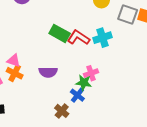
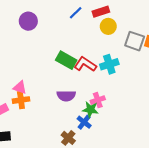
purple semicircle: (48, 72) -> (66, 96), moved
orange cross: (15, 73) -> (21, 100), turned -35

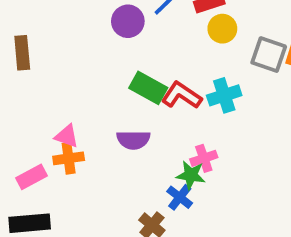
purple circle: (28, 21) -> (128, 21), moved
purple semicircle: (66, 96) -> (133, 140), moved

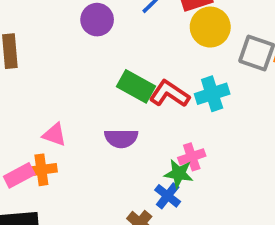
purple circle: (128, 21) -> (97, 20), moved
yellow circle: (222, 29) -> (210, 27), size x1.4
orange cross: (69, 158) -> (41, 170), moved

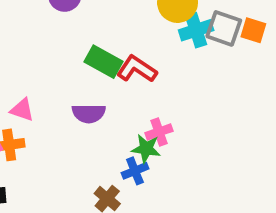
cyan cross: (212, 94) -> (196, 30), moved
blue cross: (168, 196) -> (135, 171), turned 30

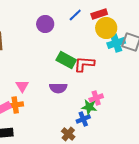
red L-shape: (137, 69) -> (84, 64), turned -30
pink triangle: (22, 110) -> (22, 86), turned 40

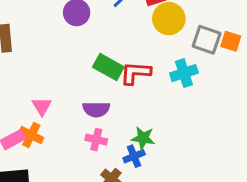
cyan cross: (116, 43) -> (184, 73), moved
pink cross: (96, 98) -> (96, 140), moved, turned 32
orange cross: (15, 105) -> (31, 135), turned 35

